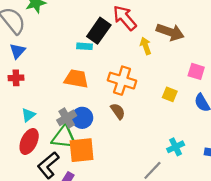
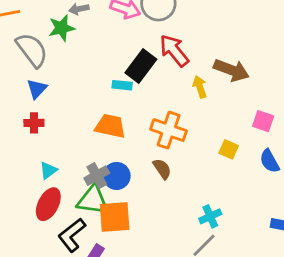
cyan cross: (176, 147) -> (210, 216), moved

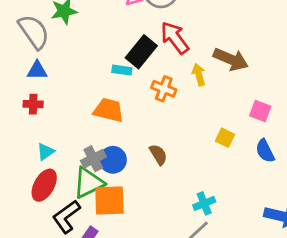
blue triangle: (37, 89) -> (37, 70), turned 45
orange cross: (169, 130) -> (164, 89), moved, size x0.7
green triangle: (93, 200) -> (88, 183), turned -36

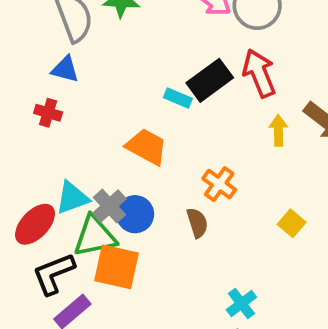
orange cross: (164, 89) -> (219, 184), moved
cyan triangle: (45, 152) -> (72, 198), moved, size x1.4
gray cross: (93, 159) -> (109, 206), turned -30
cyan cross: (204, 203) -> (241, 304), turned -30

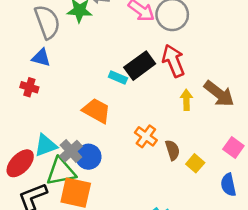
brown semicircle: (197, 223) -> (172, 150), moved

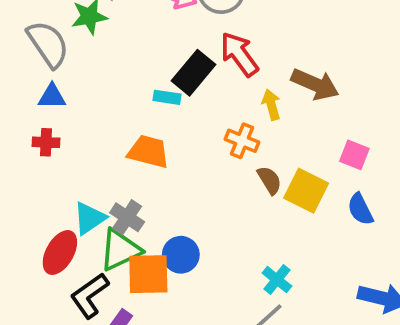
orange cross: (146, 136) -> (242, 141), moved
blue circle: (88, 157) -> (181, 255), moved
yellow square: (195, 163) -> (306, 191), size x1.6

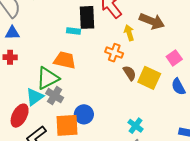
black rectangle: (194, 73) -> (87, 17), turned -40
pink square: (354, 155) -> (174, 58), turned 35
green triangle: (120, 250) -> (48, 78), moved

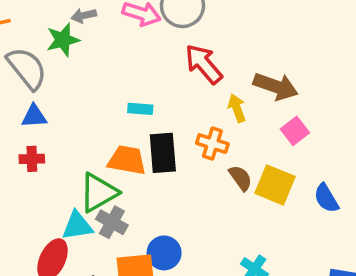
black rectangle: (87, 17) -> (163, 153), moved
pink square: (174, 58) -> (295, 131), moved
cyan triangle: (35, 97) -> (77, 226), turned 30

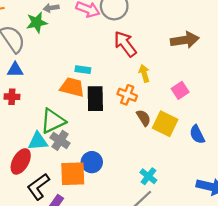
brown arrow: (276, 86) -> (185, 40), moved, turned -32
orange trapezoid: (127, 160) -> (72, 87), moved

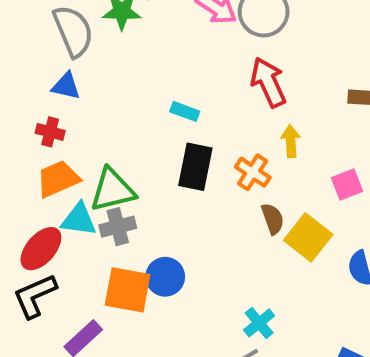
orange trapezoid: (72, 87) -> (58, 179), moved, turned -50
gray cross: (60, 140) -> (118, 227), turned 30
black L-shape: (38, 187) -> (35, 296), moved

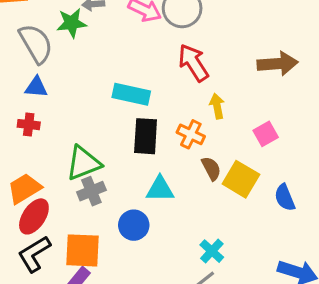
cyan rectangle: (185, 111) -> (131, 94), size x1.6
orange trapezoid: (58, 179) -> (24, 188), moved
cyan triangle: (79, 220) -> (160, 189), moved
orange square: (128, 290) -> (83, 250), moved

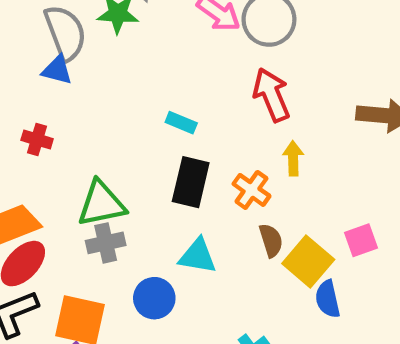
blue triangle: (36, 87) -> (57, 70), moved
cyan rectangle: (131, 94) -> (181, 123), size x0.6
pink square: (266, 134) -> (361, 240), moved
blue semicircle: (285, 198) -> (328, 299), moved

